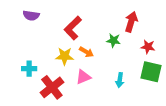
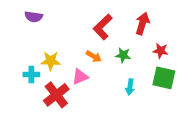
red L-shape: (73, 28) -> (103, 27), moved
green star: (113, 40) -> (123, 55), moved
yellow star: (64, 56) -> (51, 61), moved
pink triangle: (83, 77) -> (80, 77), moved

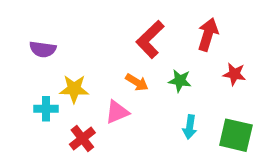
purple semicircle: (34, 17) -> (43, 49), moved
green square: (164, 78) -> (236, 135), moved
red cross: (56, 95) -> (82, 138), size x0.7

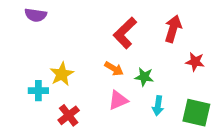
purple semicircle: (43, 49) -> (36, 15), moved
green star: (180, 81) -> (144, 77), moved
yellow star: (74, 89) -> (62, 74), turned -30
pink triangle: (117, 112) -> (118, 100), moved

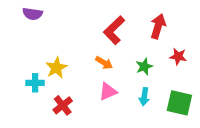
green star: (144, 77) -> (144, 66), moved, turned -30

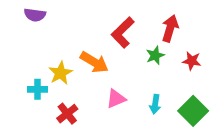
orange arrow: (104, 63) -> (94, 62), moved, size x1.5
green star: (144, 66) -> (155, 55), moved
green square: (179, 103) -> (193, 111), turned 32

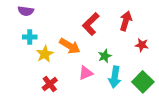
green star: (155, 55) -> (105, 56), moved
cyan cross: (37, 89) -> (30, 37), moved
cyan arrow: (155, 104) -> (115, 77), size x1.5

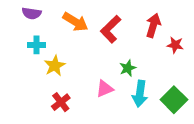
red star: (142, 45) -> (175, 45), moved
orange arrow: (70, 46) -> (75, 22), moved

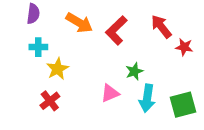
purple semicircle: (32, 13) -> (33, 14), turned -90
red arrow: (153, 25) -> (161, 27), turned -55
green square: (174, 100) -> (183, 105), turned 30
red cross: (61, 102) -> (50, 101), moved

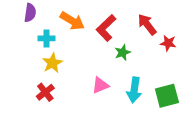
cyan cross: (38, 47) -> (47, 38), moved
green star: (134, 71) -> (123, 52), moved

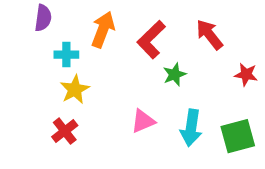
orange arrow: (72, 21) -> (103, 30), turned -100
red star: (168, 43) -> (246, 74), moved

